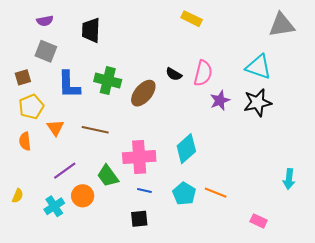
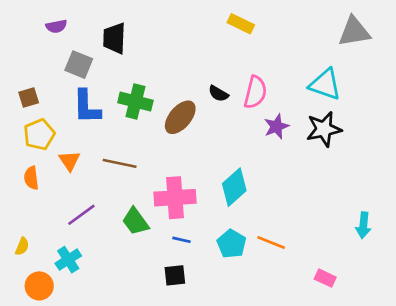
gray square: (46, 51) -> (79, 65), moved
orange circle: (83, 196) -> (39, 286), moved

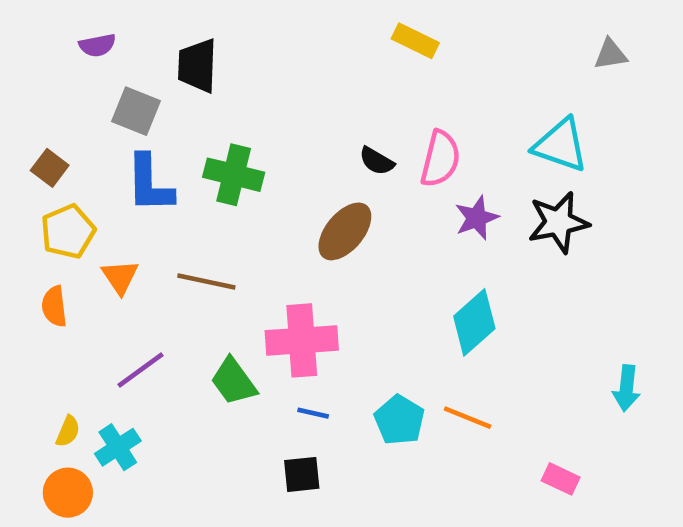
gray triangle: (354, 32) -> (611, 54), size x0.6
brown square: (29, 98) -> (50, 168), turned -36
brown ellipse: (180, 117) -> (345, 231), moved
cyan diamond: (234, 187) -> (474, 322), moved
yellow semicircle: (22, 246) -> (68, 431), moved

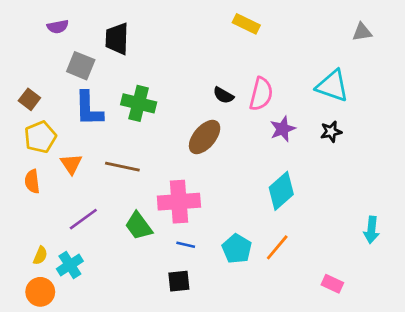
black star: (558, 222) -> (331, 132), size x0.6
orange line: (468, 418) -> (277, 247), turned -72

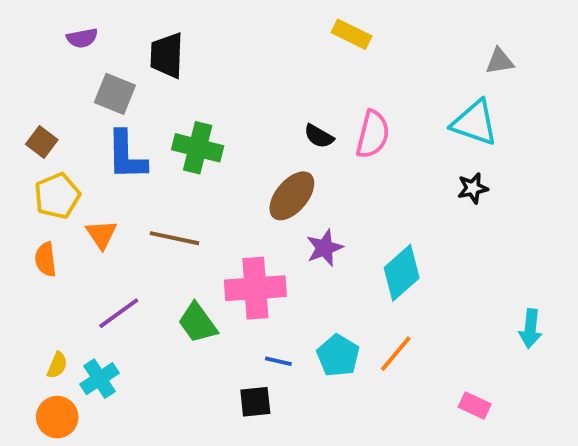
gray triangle: (362, 32) -> (500, 61), moved
purple star: (283, 129) -> (325, 248), moved
blue line: (186, 245) -> (278, 361), moved

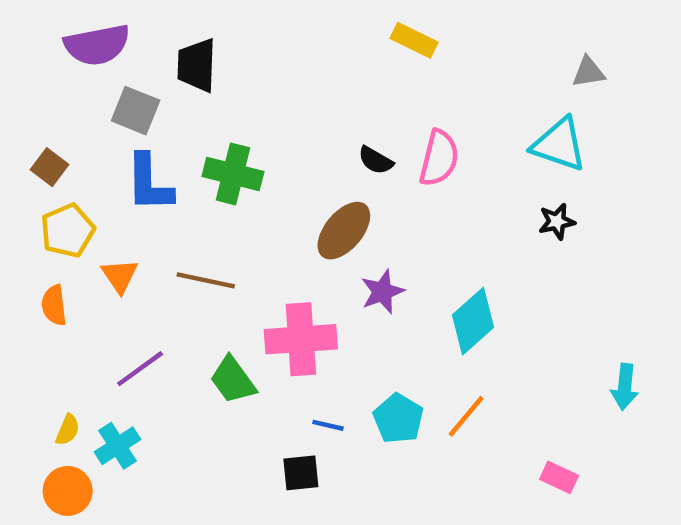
purple semicircle: (82, 38) -> (97, 45), size x1.8

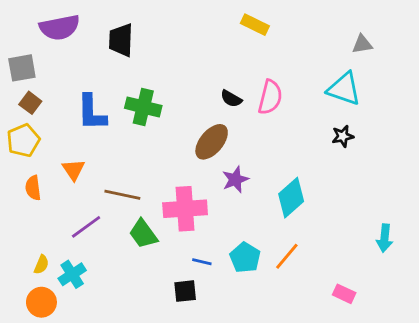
gray square: (136, 111) -> (22, 68), moved, turned -32
yellow pentagon: (68, 231) -> (23, 140), moved
brown line: (206, 280) -> (122, 195), moved

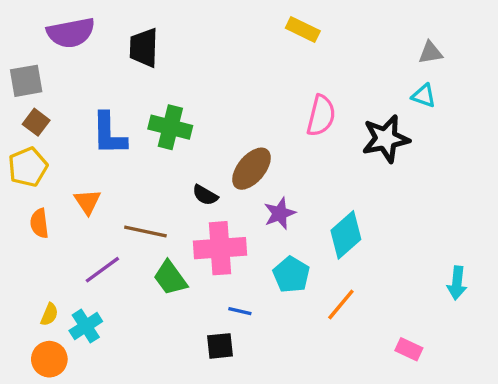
cyan triangle: (344, 89) -> (424, 96), moved, size x0.6
black semicircle: (231, 99) -> (205, 195), moved
black star: (343, 136) -> (386, 139), moved, size x1.8
cyan pentagon: (245, 258) -> (291, 275), moved

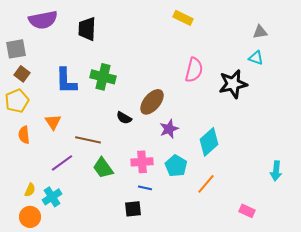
pink cross: (220, 248) -> (142, 162), moved, size x0.7

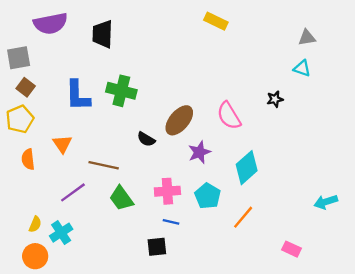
pink semicircle: (194, 70) -> (229, 116), moved, turned 135
black star: (233, 84) -> (275, 99), size x0.5
cyan arrow: (276, 171) -> (326, 202), turned 66

